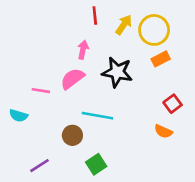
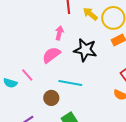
yellow arrow: (124, 25) -> (90, 14), turned -84
pink line: (41, 91) -> (27, 75), moved, turned 40

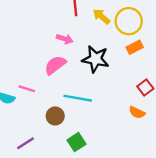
pink arrow: (59, 33) -> (65, 39), turned 96
pink line: (27, 75) -> (27, 89), turned -32

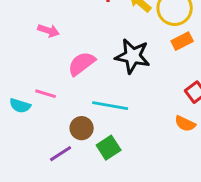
pink arrow: (65, 39) -> (49, 31), moved
green square: (77, 142) -> (109, 148), moved
purple line: (26, 143) -> (61, 154), moved

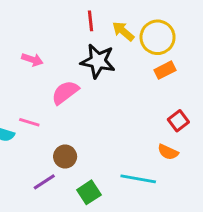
black star: (133, 56) -> (98, 61), moved
cyan line: (110, 106) -> (138, 179), moved
green square: (109, 148) -> (89, 192), moved

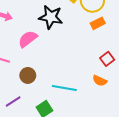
brown circle: (65, 157) -> (28, 75), moved
cyan line: (138, 179) -> (64, 88), moved

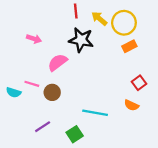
brown circle: (28, 75) -> (52, 92), moved

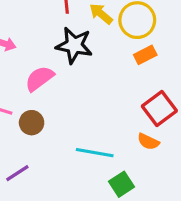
red square: (139, 83) -> (159, 108), size x1.5
green square: (75, 134) -> (121, 184), moved

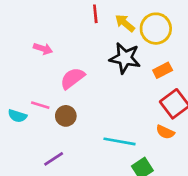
black star: (74, 45) -> (125, 58), moved
orange rectangle: (145, 55) -> (163, 70), moved

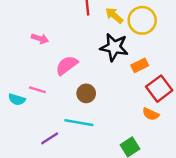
orange rectangle: (163, 70) -> (140, 65), moved
brown circle: (66, 116) -> (86, 93), moved
cyan line: (120, 141) -> (79, 123), moved

